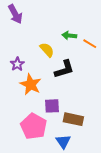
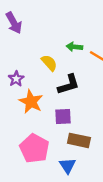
purple square: (52, 106) -> (63, 116), moved

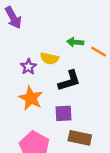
yellow semicircle: (49, 63) -> (49, 58), turned 144
purple star: (16, 79) -> (28, 67), moved

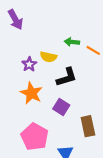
purple square: (63, 113) -> (61, 107), turned 35
brown rectangle: (80, 138) -> (88, 126), moved, turned 66

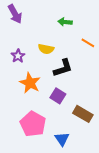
green arrow: (72, 42) -> (65, 22), moved
purple star: (29, 64) -> (18, 56), moved
brown rectangle: (88, 126) -> (83, 114), turned -48

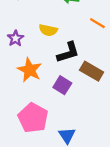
brown rectangle: (83, 114) -> (92, 71), moved

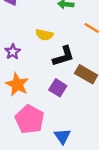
purple star: (15, 38) -> (13, 52), moved
orange star: (30, 70) -> (17, 84), moved

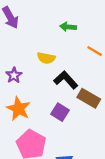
black L-shape: (63, 56) -> (66, 80), turned -115

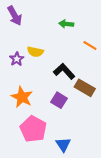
yellow semicircle: (46, 58) -> (35, 52), moved
purple star: (14, 75) -> (17, 59), moved

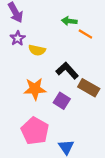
orange line: (90, 46) -> (85, 34), moved
purple star: (17, 59) -> (18, 38), moved
orange star: (22, 97) -> (35, 89), moved, turned -30

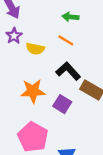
orange line: (85, 34) -> (66, 40), moved

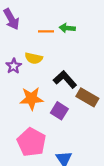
purple star: (14, 36) -> (14, 66), moved
orange line: (66, 40) -> (46, 31), moved, turned -32

